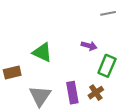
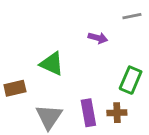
purple arrow: (89, 46) -> (98, 38), moved
brown cross: (96, 93) -> (117, 113), turned 32

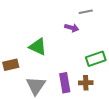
gray line: (132, 16) -> (86, 12), moved
green rectangle: (131, 80) -> (96, 59), turned 48

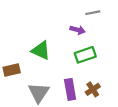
green rectangle: (96, 59) -> (85, 55), moved
brown cross: (86, 83) -> (93, 89), turned -32

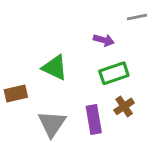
gray line: (93, 13) -> (137, 17), moved
brown cross: (93, 89) -> (124, 106), moved

